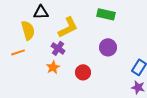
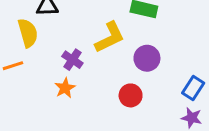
yellow L-shape: (68, 27) -> (110, 37), moved
red circle: (83, 72) -> (131, 95), moved

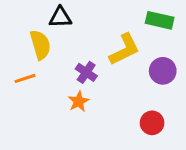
red circle: (131, 95) -> (152, 123), moved

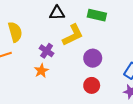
black triangle: (60, 17) -> (57, 13), moved
purple circle: (163, 71) -> (93, 58), moved

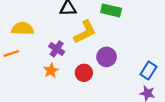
yellow semicircle: (15, 32) -> (23, 29), turned -72
red circle: (92, 85) -> (84, 73), moved

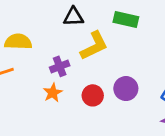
purple cross: (57, 49) -> (60, 66), turned 35
purple circle: (107, 57) -> (126, 89), moved

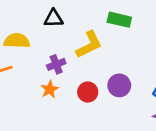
black triangle: (73, 17) -> (54, 18), moved

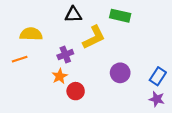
black triangle: (54, 18) -> (73, 15), moved
red circle: (88, 92) -> (76, 91), moved

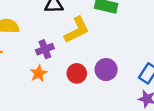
red circle: (76, 91) -> (77, 73), moved

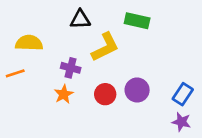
purple cross: (45, 49) -> (71, 68), turned 36

